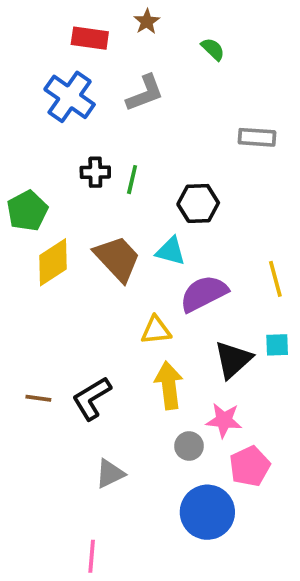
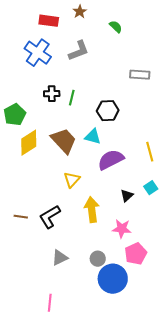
yellow triangle: (156, 330) -> (72, 180), moved, turned -42
cyan square: (277, 345) -> (151, 188), turned -32
black triangle: (233, 360) -> (127, 196), size x0.6
gray circle: (189, 446) -> (98, 259), moved

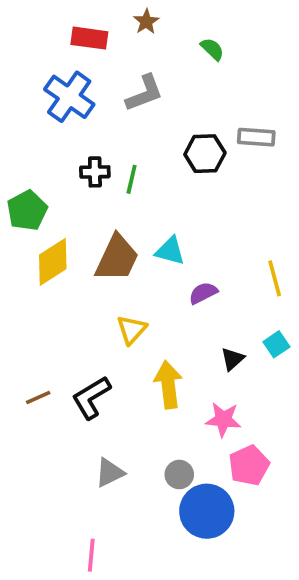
black hexagon: (108, 111) -> (205, 154), moved
brown trapezoid: (64, 141) -> (117, 258), turned 68
purple semicircle: (111, 160) -> (203, 293), size x0.6
brown line: (21, 217) -> (38, 398), turned -32

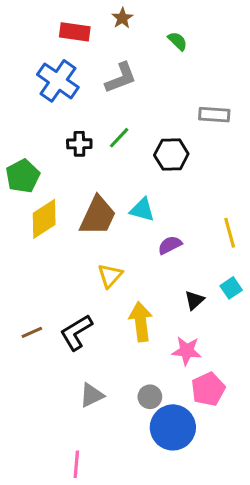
black hexagon: (205, 154) -> (171, 155), moved
green line: (132, 179) -> (119, 138), moved, turned 30

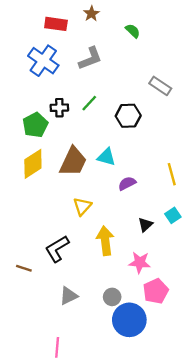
gray rectangle: (214, 115) -> (160, 86), turned 30
green pentagon: (23, 176) -> (35, 125), moved
brown line: (32, 332) -> (24, 268), moved, turned 42

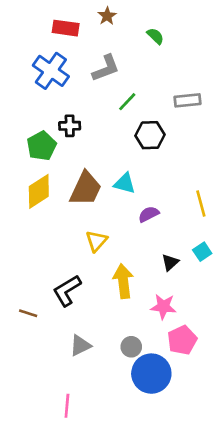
gray rectangle: (160, 86) -> (187, 100), turned -40
green line: (89, 103) -> (127, 102), moved

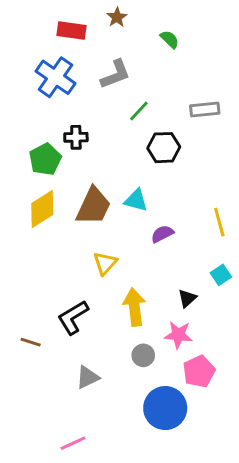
black triangle: (170, 262) -> (187, 298), moved
gray circle: (131, 347) -> (143, 355), moved
pink line: (67, 406) -> (73, 443), turned 60

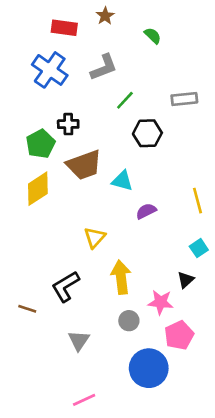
brown trapezoid: (93, 206) -> (84, 165), moved, turned 45
black triangle: (187, 298) -> (186, 280), moved
gray triangle: (88, 377) -> (79, 340), turned -30
pink line: (73, 443) -> (84, 400), moved

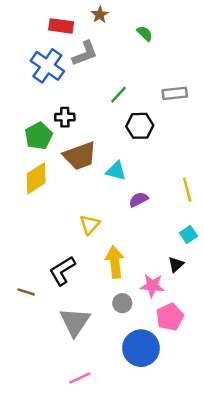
gray L-shape: (104, 67) -> (85, 53), moved
gray triangle: (79, 340) -> (75, 322), size x1.5

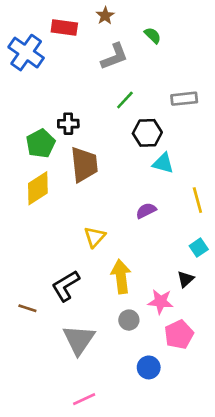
gray L-shape: (85, 53) -> (114, 56), moved
blue cross: (47, 66) -> (26, 53), moved
brown trapezoid: (80, 156) -> (84, 165), turned -76
cyan triangle: (116, 171) -> (163, 163), moved
blue circle: (141, 348) -> (149, 367), size x0.6

